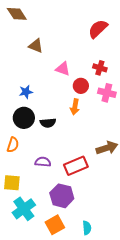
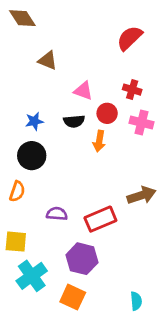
black semicircle: (48, 123) -> (74, 121), moved
orange square: (55, 225) -> (73, 297), turned -36
cyan semicircle: (87, 228) -> (136, 301), moved

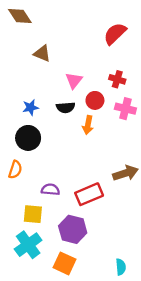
pink triangle: (83, 91) -> (74, 80), turned 48
yellow square: (16, 242) -> (33, 214), moved

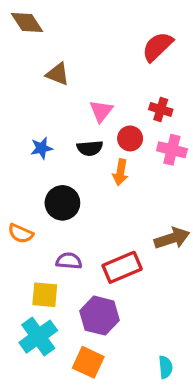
black circle: (28, 138) -> (62, 203), moved
orange semicircle: (15, 170) -> (21, 233), turned 96

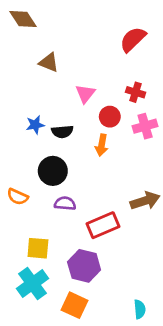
black semicircle: (90, 148) -> (62, 132), moved
pink cross: (172, 150) -> (145, 126), turned -30
purple semicircle: (69, 261) -> (65, 203), moved

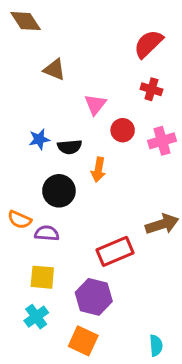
red cross: (136, 92) -> (151, 89), moved
orange arrow: (102, 145) -> (98, 170), moved
purple semicircle: (65, 203) -> (47, 233), moved
cyan cross: (32, 283) -> (36, 317), size x0.7

